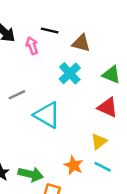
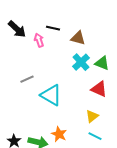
cyan cross: (70, 73) -> (81, 62), moved
orange star: (74, 165) -> (59, 134), moved

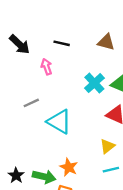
brown triangle: (78, 38) -> (106, 42), moved
pink arrow: (39, 40) -> (46, 67), moved
cyan line: (95, 136) -> (111, 170), turned -40

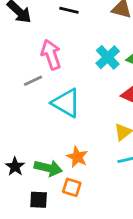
pink arrow: (46, 67) -> (51, 55), moved, size x1.5

